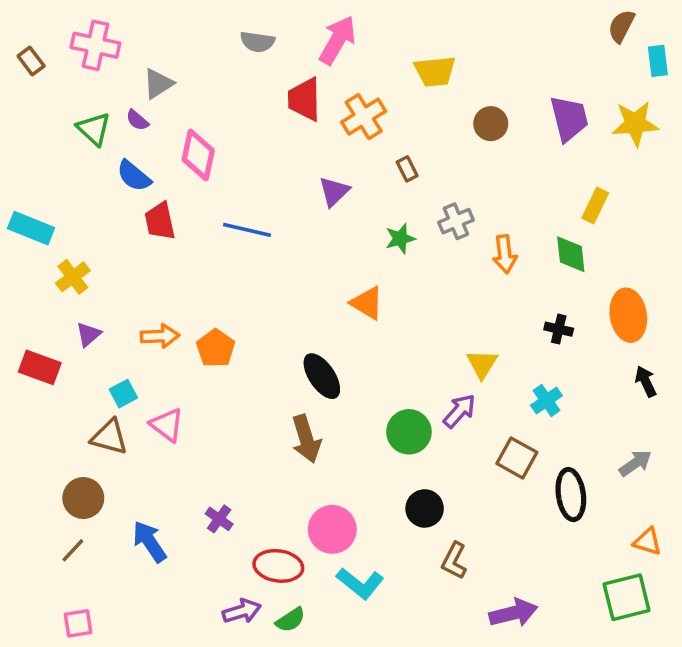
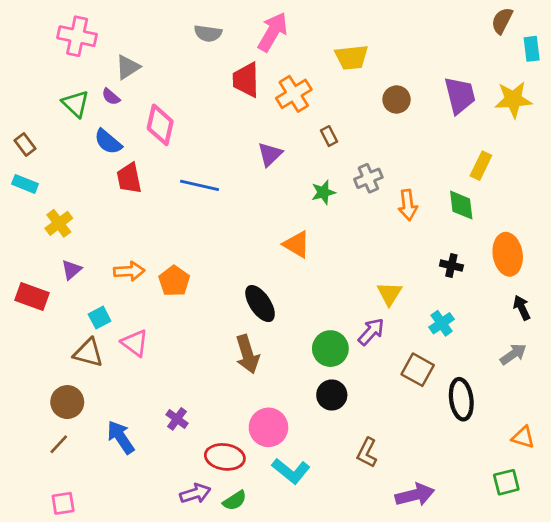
brown rectangle: (31, 61) -> (25, 145), moved
cyan rectangle: (31, 228) -> (25, 184), size x0.7
gray arrow: (635, 463) -> (513, 354), moved
black circle: (425, 508) -> (332, 395), moved
green square: (627, 597) -> (506, 482), size x0.7

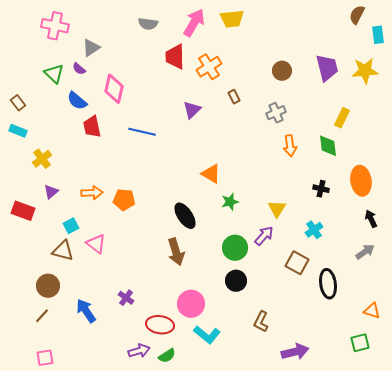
yellow trapezoid: (351, 57) -> (232, 19), moved
gray cross: (368, 178) -> (276, 113), moved
green star: (323, 192) -> (230, 202), moved
orange pentagon: (174, 281) -> (124, 200), turned -30

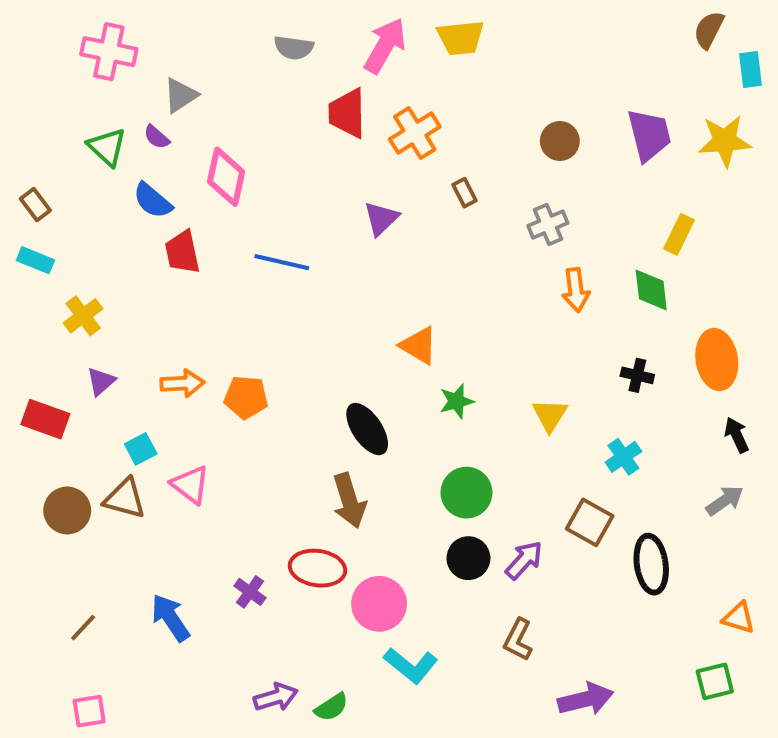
purple arrow: (264, 236) -> (524, 560), moved
brown circle: (48, 286) -> (67, 510), moved
red ellipse: (160, 325) -> (317, 568), moved

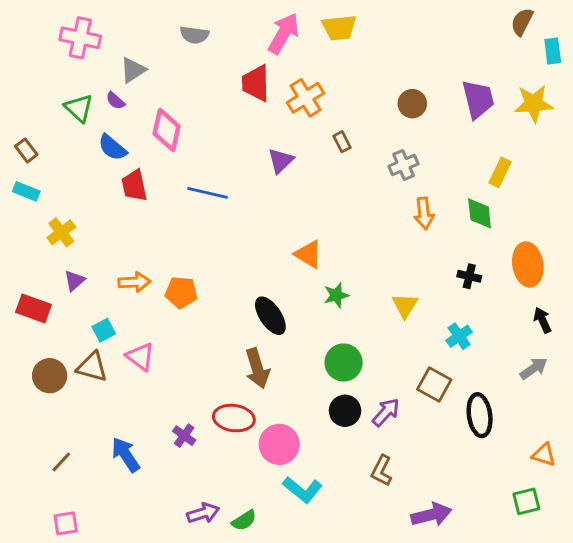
gray semicircle: (294, 48) -> (194, 35), moved

